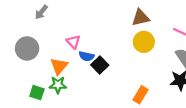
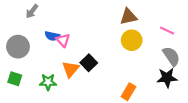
blue semicircle: (87, 56) -> (52, 36), moved
orange triangle: (59, 66) -> (71, 69), moved
green square: (37, 93) -> (15, 79), moved

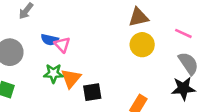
black square: (89, 63) -> (92, 92), moved, turned 35
green star: (48, 82) -> (53, 73), moved

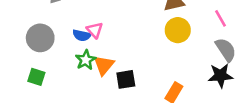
pink line: (183, 33) -> (221, 18), turned 35
blue semicircle: (50, 40) -> (82, 35), moved
green star: (53, 73) -> (86, 60), turned -30

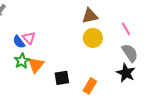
blue semicircle: (82, 35) -> (19, 42), turned 40
black star: (221, 76) -> (126, 73), turned 30
black square: (126, 79) -> (62, 78), moved

